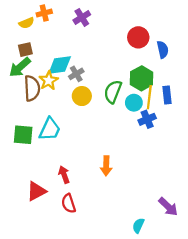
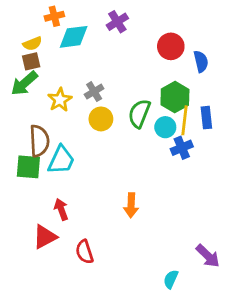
purple cross: (82, 17) -> (117, 22), moved
yellow semicircle: (26, 23) -> (32, 44), moved
cyan diamond: (60, 65) -> (74, 37), moved
brown semicircle: (32, 88) -> (39, 141), moved
red arrow: (64, 175) -> (61, 209), moved

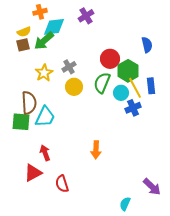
red circle: (171, 46) -> (110, 59), moved
green arrow: (24, 83) -> (44, 41), moved
yellow line: (184, 120) -> (135, 88), turned -35

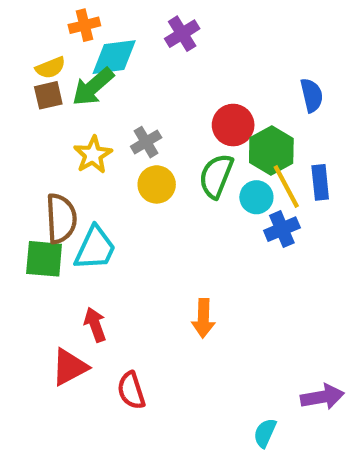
purple arrow: (152, 187) -> (322, 397), turned -54

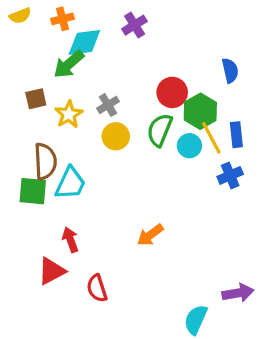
yellow semicircle: (50, 68) -> (20, 16), moved
brown square: (48, 95) -> (36, 99), moved
blue cross: (282, 229) -> (230, 175), moved
orange arrow: (203, 318) -> (150, 235), turned 52
cyan semicircle: (265, 433) -> (196, 320), size x1.4

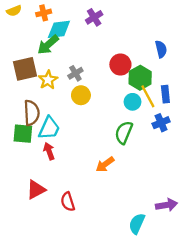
brown square: (36, 99) -> (25, 69), size x1.6
green semicircle: (160, 130) -> (124, 133), moved
red arrow: (70, 240) -> (49, 151), moved

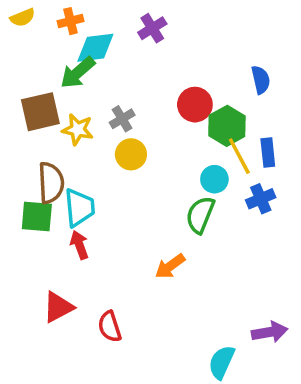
yellow star: (48, 80) -> (78, 129), turned -30
cyan circle: (133, 102) -> (214, 179), moved
cyan trapezoid: (49, 128) -> (79, 208), turned -30

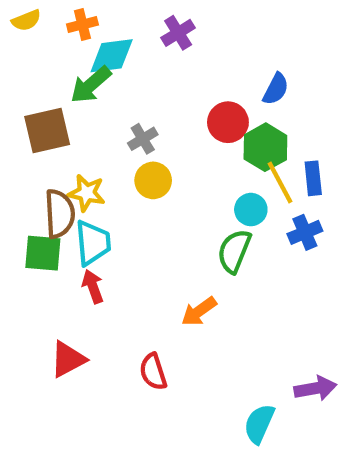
blue semicircle: (261, 80) -> (276, 89), moved, turned 40
yellow star: (78, 129) -> (87, 193), moved
red semicircle: (110, 327) -> (153, 372), moved

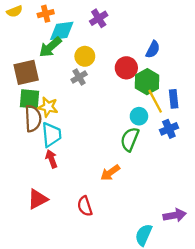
yellow circle: (153, 180) -> (85, 56), moved
green square: (43, 253) -> (30, 99), moved

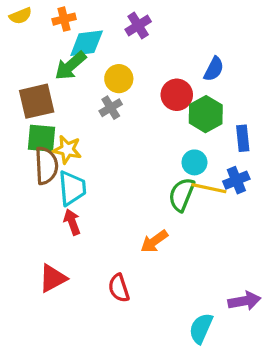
yellow line: (155, 101) -> (209, 188), moved, turned -50

